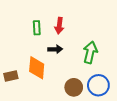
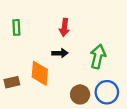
green rectangle: (37, 28) -> (16, 27), moved

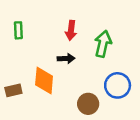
green arrow: (98, 56) -> (103, 44), moved
blue circle: (107, 92) -> (118, 85), moved

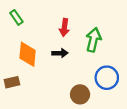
green rectangle: (18, 30) -> (16, 17), moved, turned -32
orange diamond: (44, 81) -> (28, 54), moved

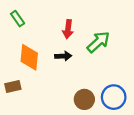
green arrow: (93, 40) -> (98, 42), turned 35
blue circle: (107, 78) -> (114, 97), moved

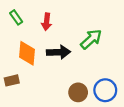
red arrow: (68, 29) -> (47, 22), moved
black arrow: (63, 56) -> (59, 52), size x1.5

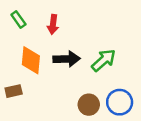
green arrow: (91, 39) -> (104, 60), moved

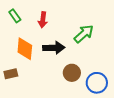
green arrow: (104, 60) -> (84, 34), moved
brown circle: (89, 105) -> (72, 73), moved

